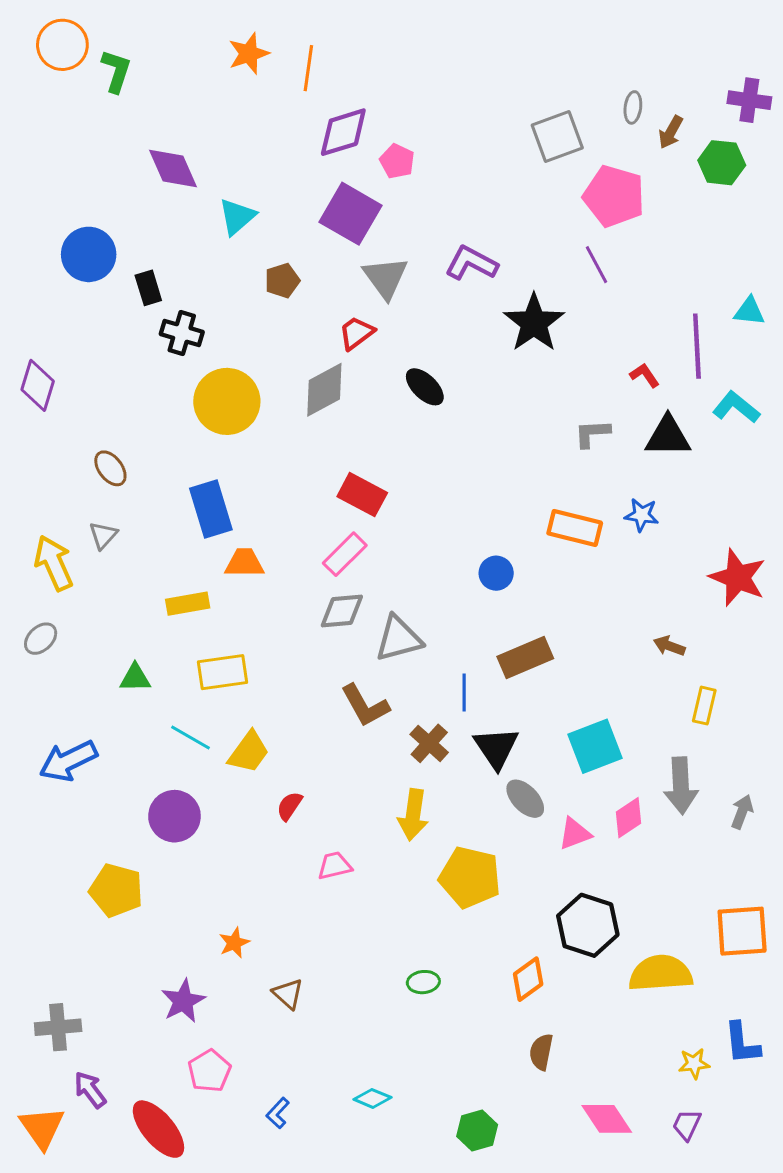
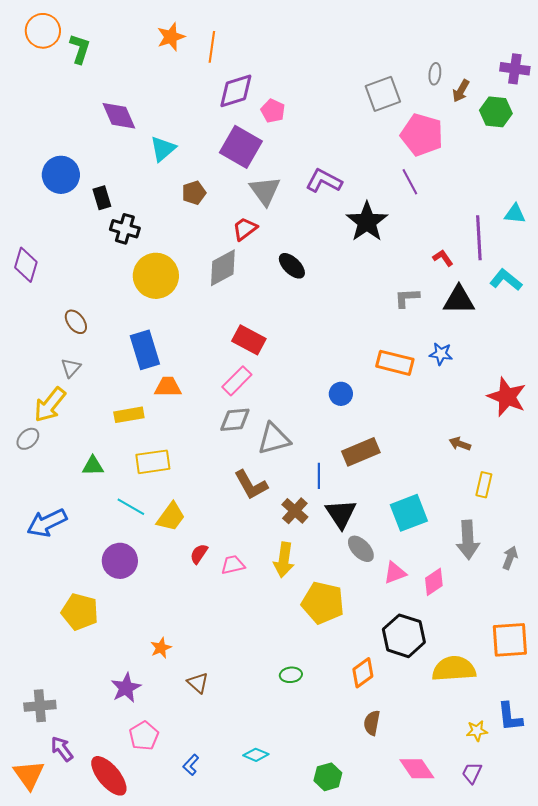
yellow arrow: (54, 563) -> (50, 405), moved, turned -117
pink diamond: (629, 818) -> (434, 582), moved
pink trapezoid: (335, 866) -> (233, 565), moved

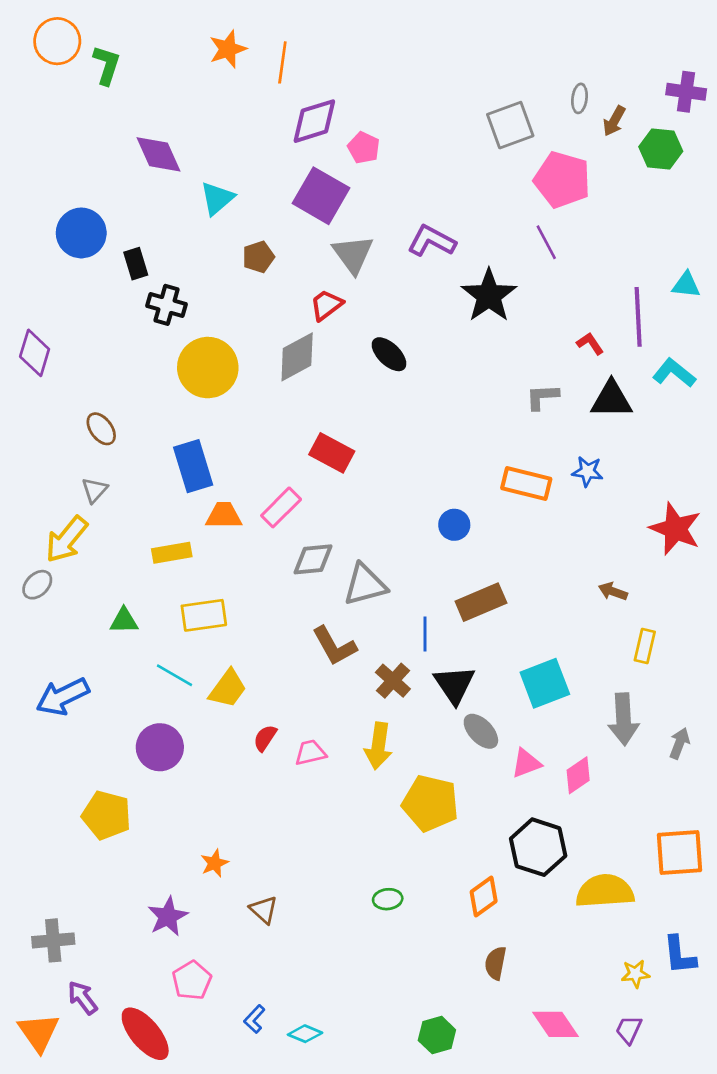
pink rectangle: (237, 381) -> (281, 507), moved
cyan diamond: (256, 755) -> (305, 1034), moved

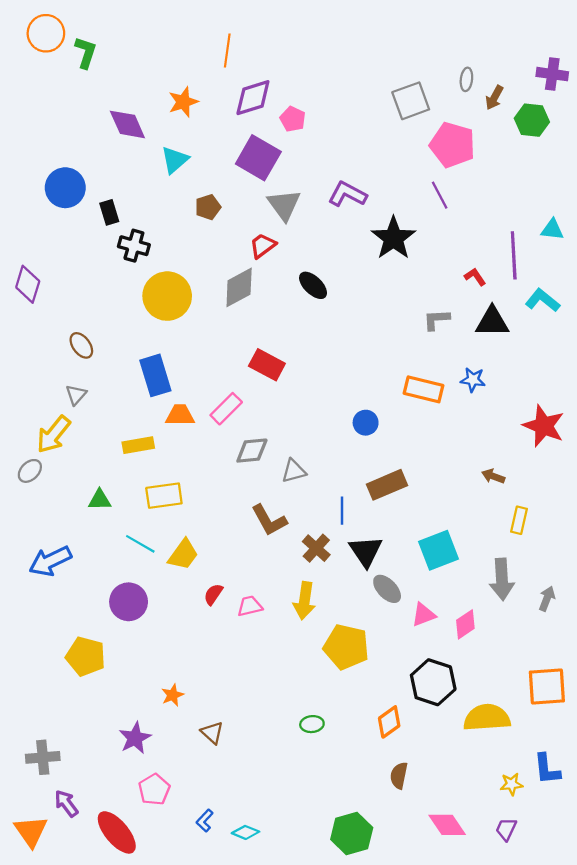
orange star: (228, 49) -> (183, 102), moved
gray triangle: (365, 585) -> (294, 471), size x0.7
green hexagon: (437, 1035) -> (352, 833), size x1.4

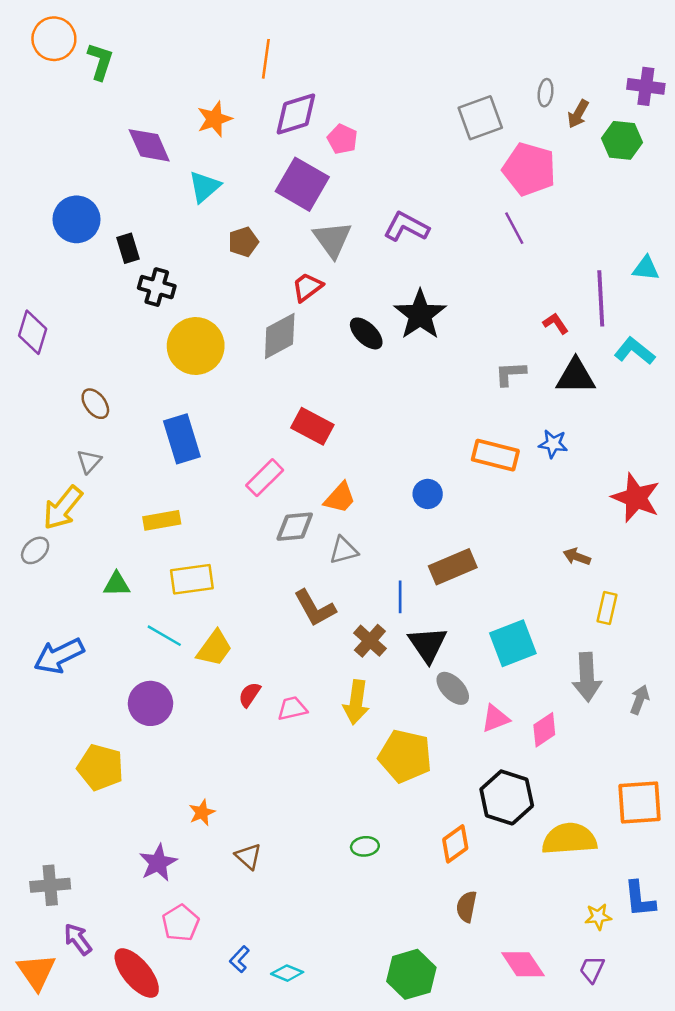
black star: (393, 238) -> (420, 315), moved
orange trapezoid: (180, 415) -> (340, 498), moved, turned 132

